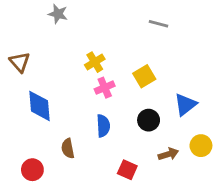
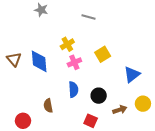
gray line: (158, 24) -> (89, 17), moved
brown triangle: (20, 62) -> (14, 59), moved
blue diamond: (39, 106) -> (39, 61), moved
black circle: (149, 120) -> (99, 96), moved

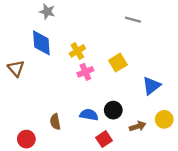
gray line: (89, 17) -> (133, 20), moved
blue diamond: (39, 61) -> (41, 43), moved
blue semicircle: (73, 90) -> (89, 115), moved, turned -77
red square: (91, 121) -> (104, 139), turned 32

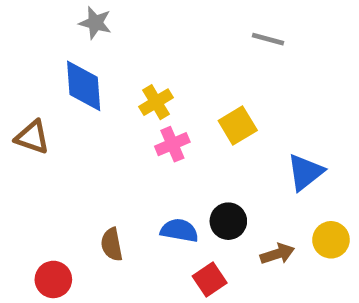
brown triangle: (16, 68) -> (32, 137), turned -30

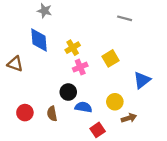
black circle: (228, 221) -> (68, 92), moved
yellow circle: (331, 240) -> (115, 102), moved
red circle: (53, 279) -> (25, 113), moved

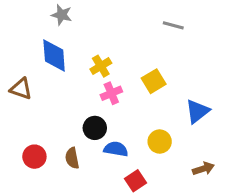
brown arrow: (129, 118) -> (203, 169), moved

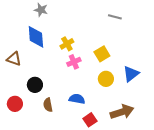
black circle: (95, 128) -> (35, 85), moved
yellow circle: (160, 142) -> (106, 79), moved
red circle: (34, 157) -> (15, 104), moved
brown arrow: (203, 169) -> (122, 112), moved, size x1.6

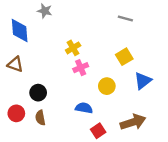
blue diamond: (36, 37) -> (20, 30), moved
yellow square: (102, 54) -> (124, 57), moved
yellow circle: (106, 79) -> (107, 86), moved
brown semicircle: (48, 105) -> (40, 118), moved

